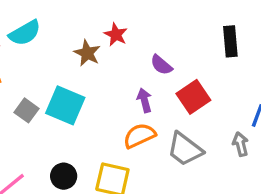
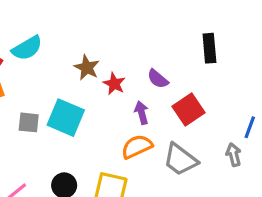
red star: (116, 35) -> (114, 84), moved
black rectangle: (230, 41) -> (209, 48), moved
gray square: (27, 110) -> (29, 122), turned -30

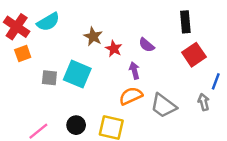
red square: (188, 109) -> (194, 55), moved

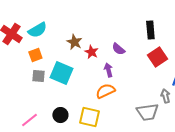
orange square: (23, 53) -> (35, 55), moved
gray trapezoid: (164, 106) -> (147, 112), moved, turned -45

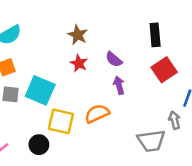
brown star: (74, 42) -> (78, 35), moved
purple arrow: (108, 70) -> (119, 85), moved
yellow square: (89, 117) -> (61, 121), moved

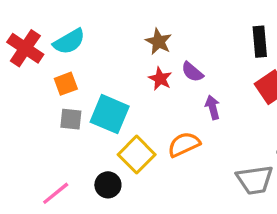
purple semicircle: (114, 59) -> (192, 72), moved
yellow square: (61, 121) -> (137, 155), turned 32

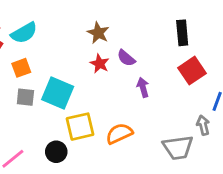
orange semicircle: (184, 144) -> (119, 134), moved
yellow square: (137, 155) -> (80, 127), turned 32

